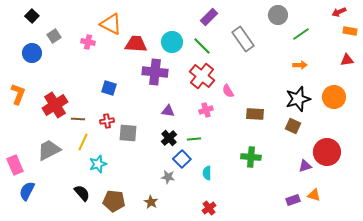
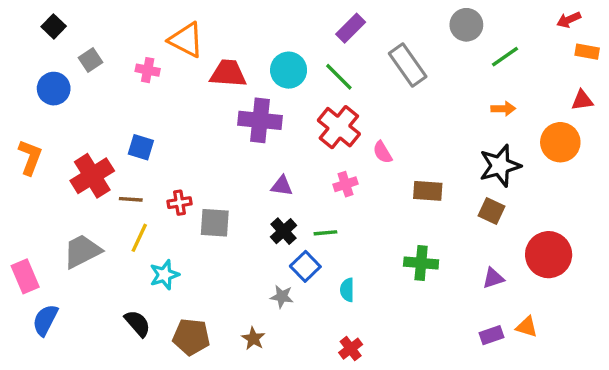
blue square: (109, 88) -> (141, 147), moved
orange circle: (334, 97) -> (560, 142), moved
purple triangle: (305, 166) -> (493, 278), moved

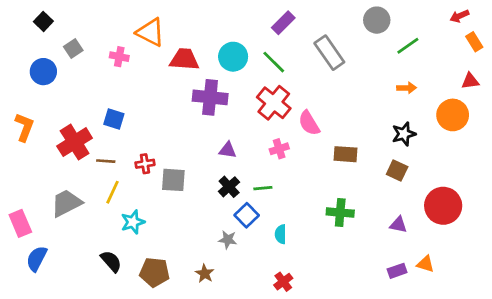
orange rectangle: (587, 52) -> (474, 42), turned 48
pink semicircle: (382, 152) -> (309, 123), size x1.4
black star: (500, 166) -> (404, 134), size x0.7
purple triangle: (493, 278) -> (398, 225), turned 30

